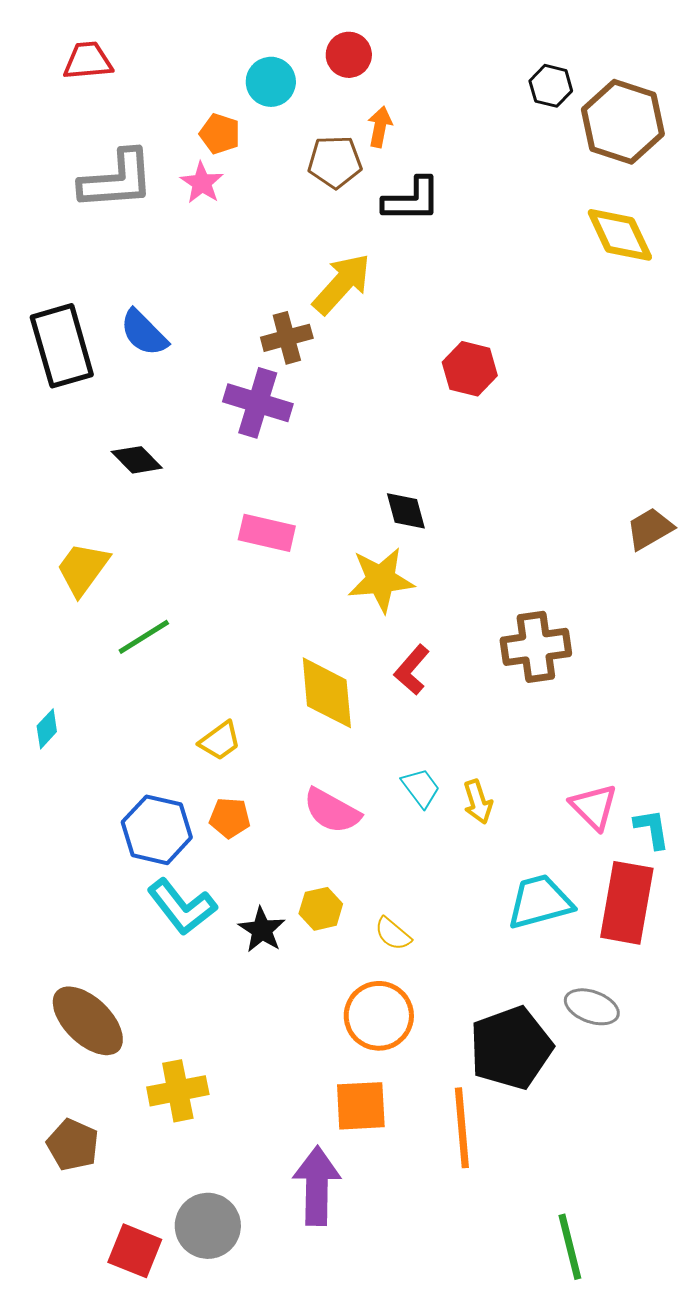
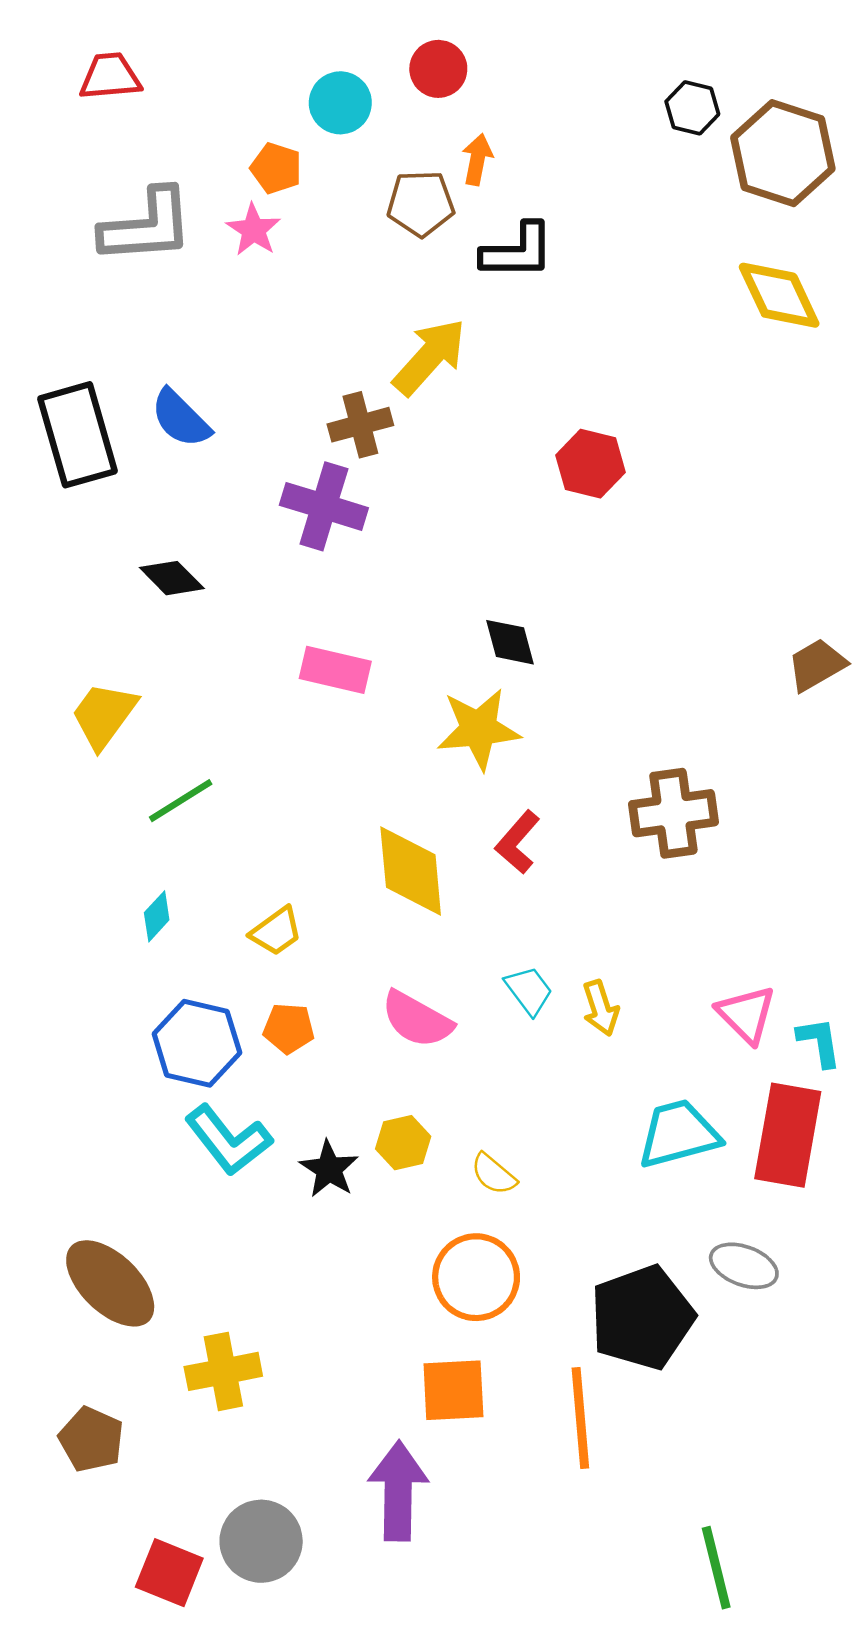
cyan diamond: (47, 729) -> (157, 916), moved

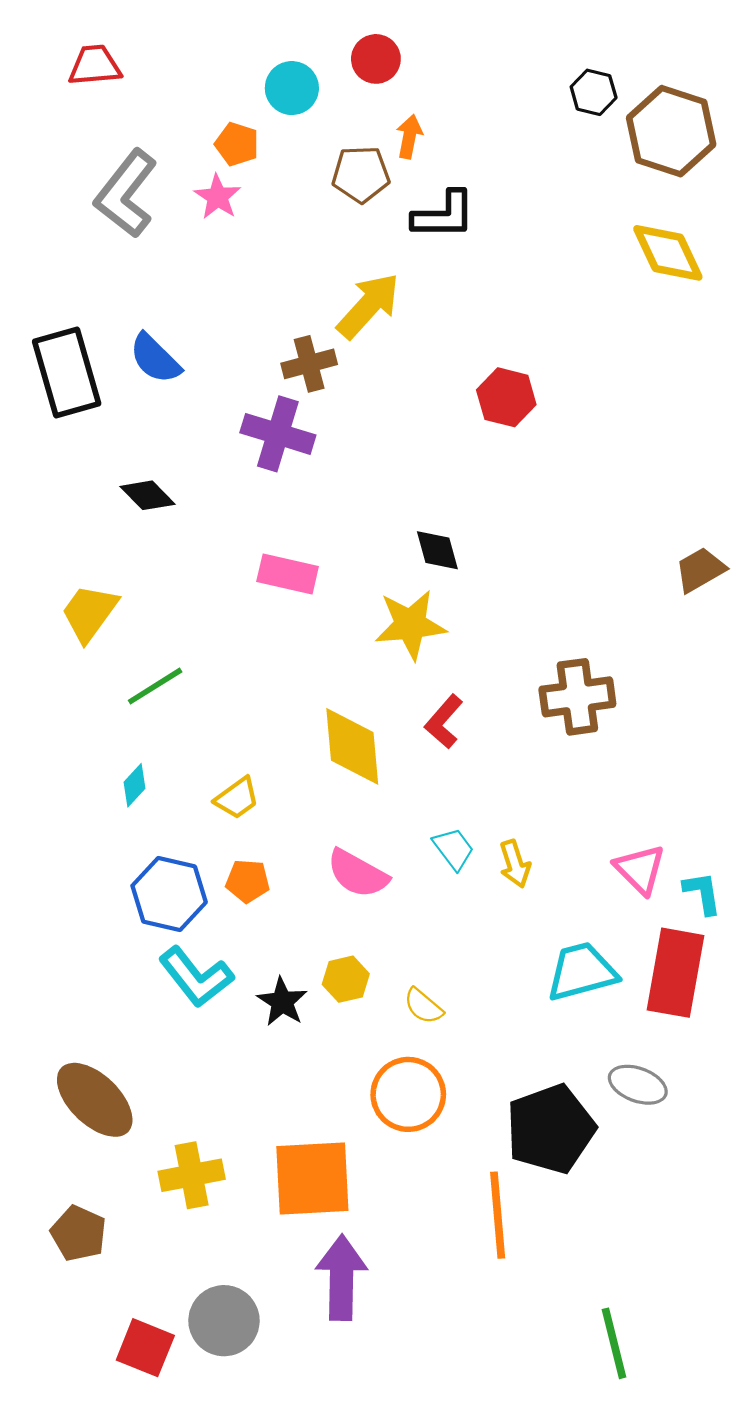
gray L-shape: (147, 226) -> (126, 194), turned 132
orange square: (453, 1390) -> (312, 1178), moved, size x1.4

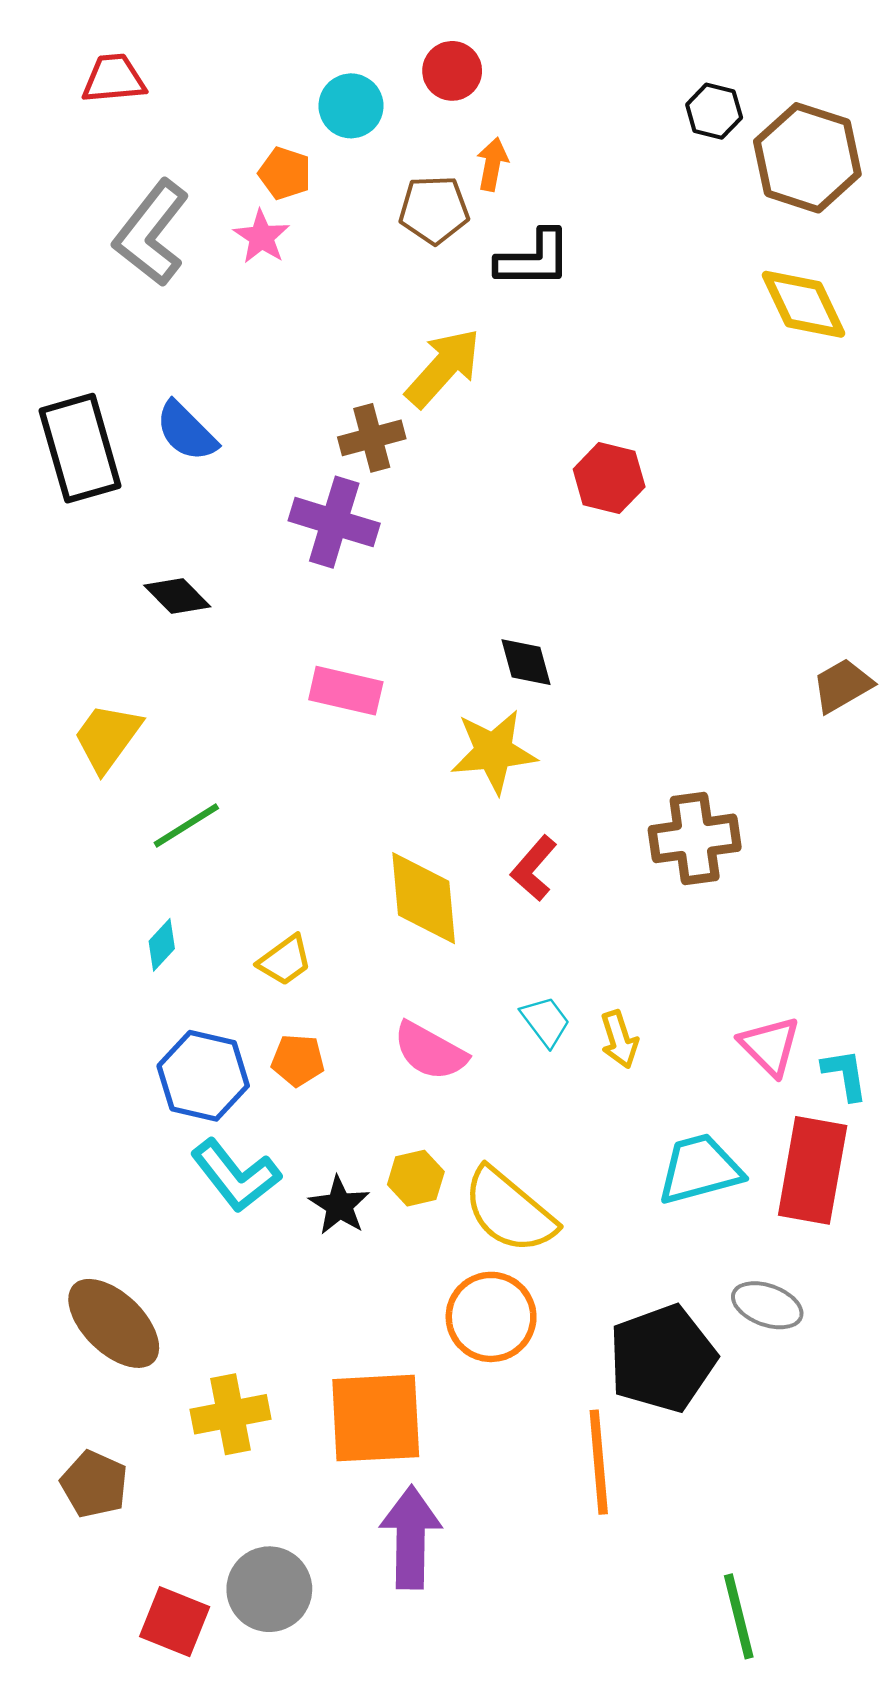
yellow semicircle: (423, 1006) -> (509, 1211), size x2.0

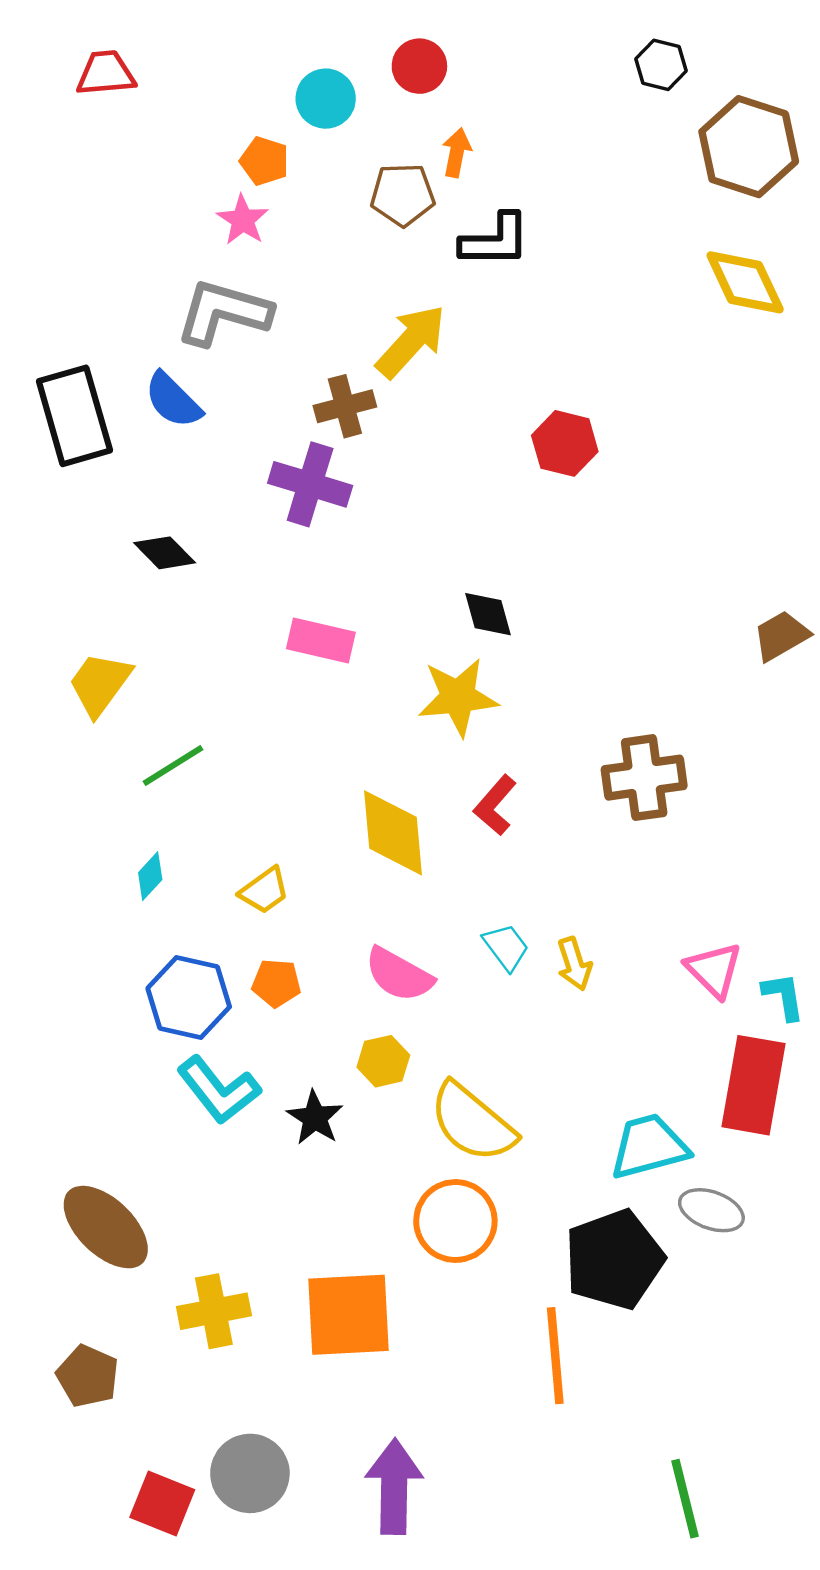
black hexagon: (714, 111) -> (661, 65), moved
gray L-shape: (151, 233) -> (224, 312), moved, turned 68
cyan trapezoid: (700, 1169) -> (649, 1147), moved
yellow hexagon: (416, 1178) -> (383, 1061), moved
purple arrow: (411, 1537) -> (394, 1487), moved

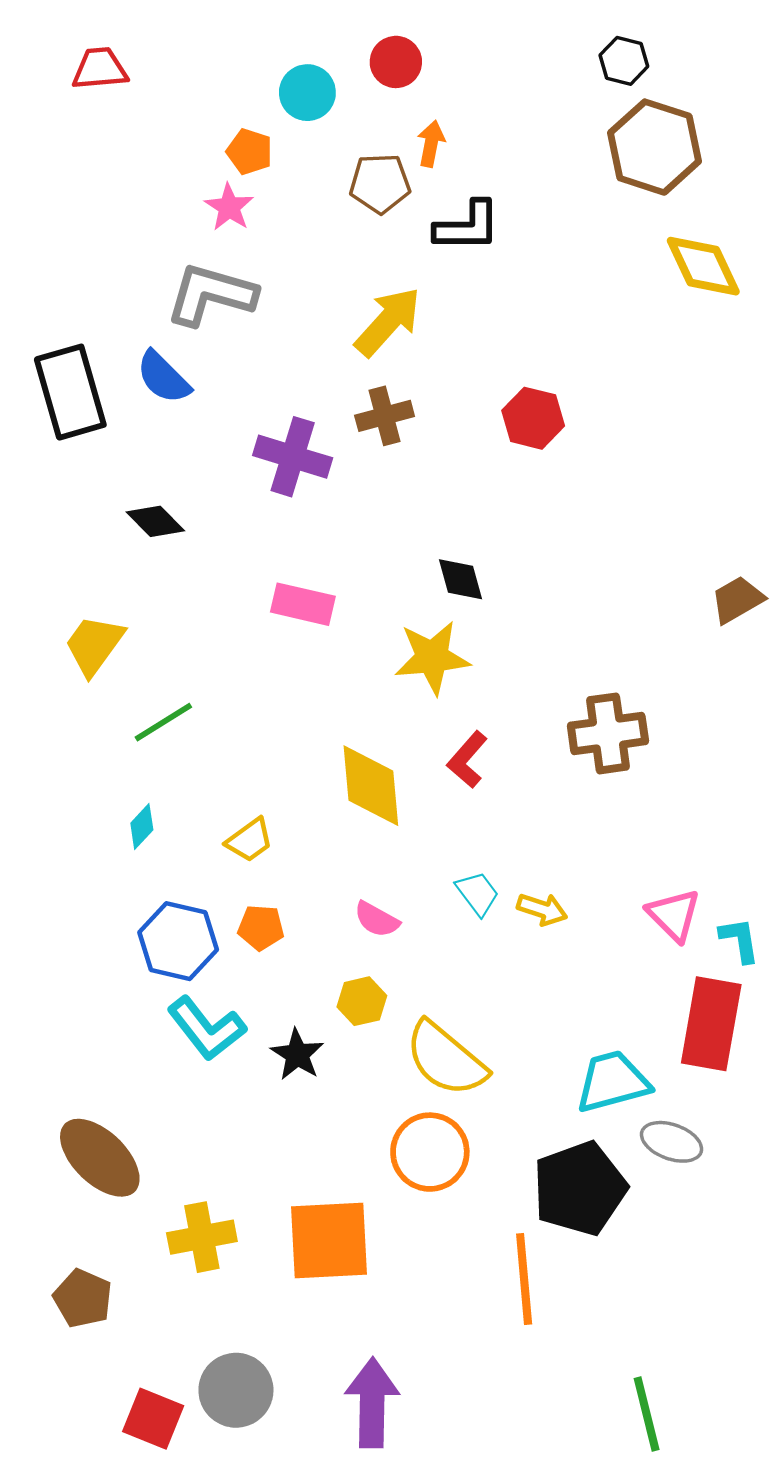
brown hexagon: (749, 147) -> (654, 147), moved
brown cross: (345, 406) -> (385, 416), moved
yellow arrow: (574, 964) -> (542, 909), turned -54
pink semicircle: (399, 975) -> (377, 920), size x0.7

